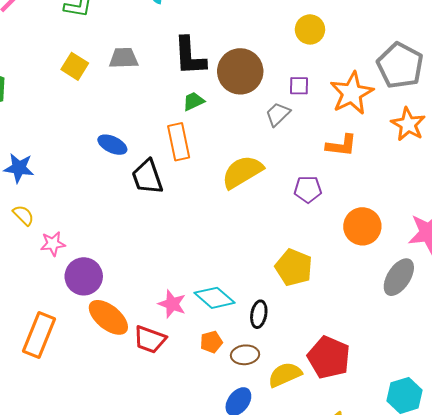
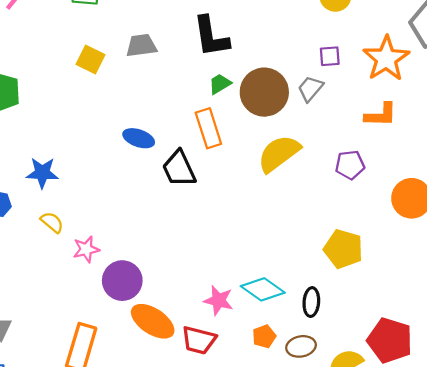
brown circle: (240, 71) -> (264, 92), moved

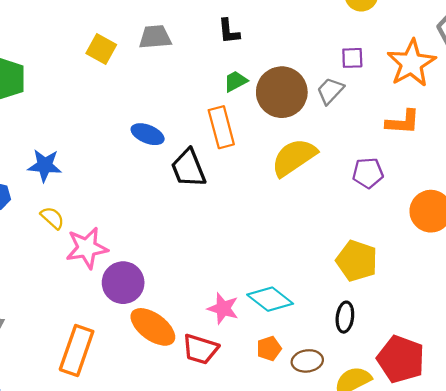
black L-shape: (211, 37) -> (229, 31), size x0.6
pink star: (86, 249) -> (87, 248), size x1.5
black ellipse: (311, 302) -> (345, 317), moved

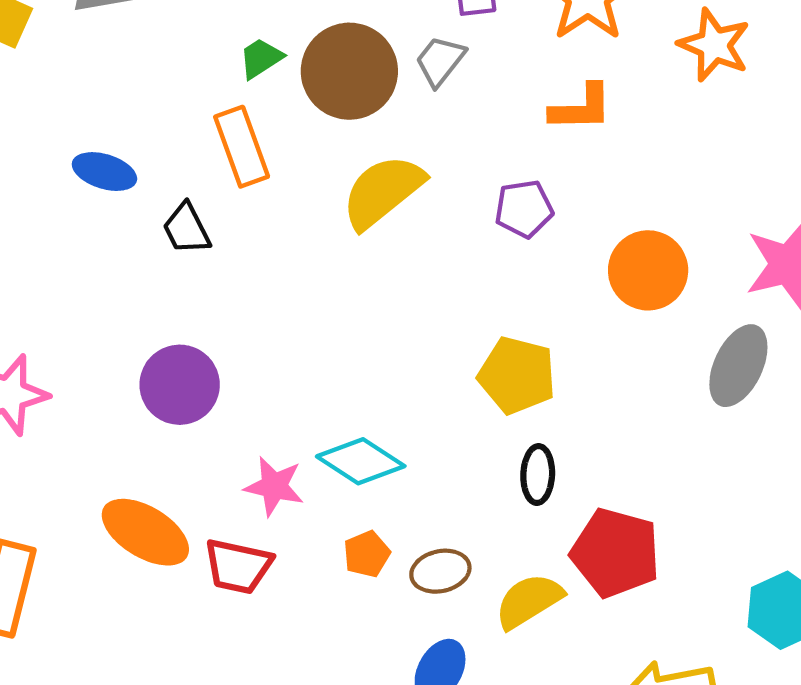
black trapezoid: (188, 168) -> (186, 229), size x0.7
purple circle: (123, 283) -> (180, 385), moved
black ellipse: (345, 317) -> (538, 475), moved

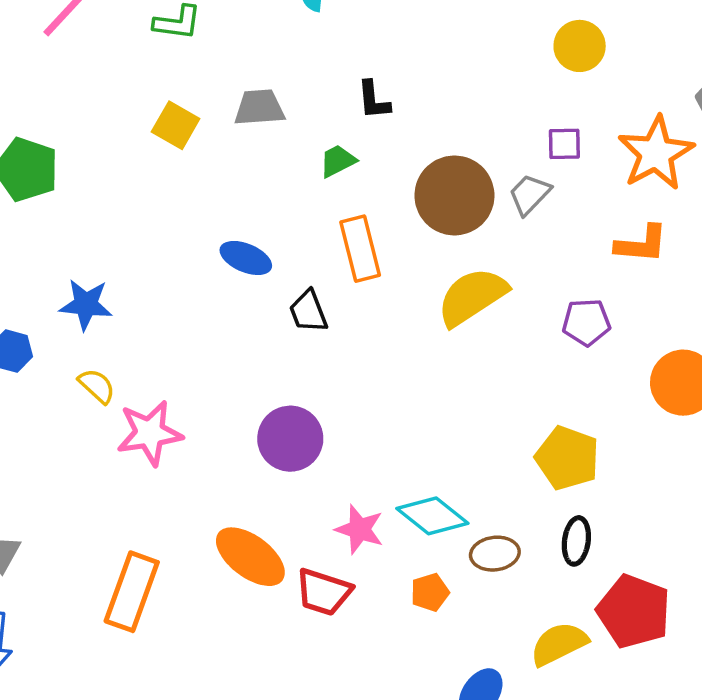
green trapezoid: (261, 58) -> (338, 161), moved
brown ellipse: (440, 571) -> (495, 554), moved

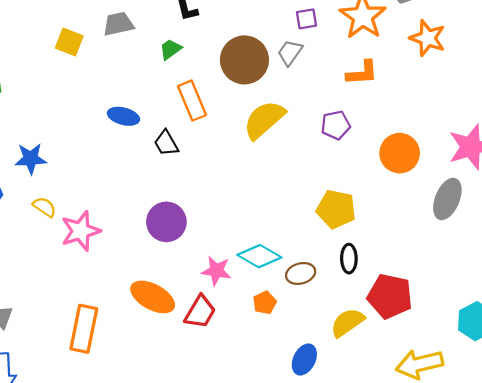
red trapezoid: (324, 592) -> (200, 312), turned -69

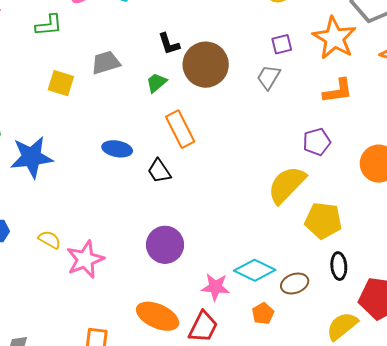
brown circle: (244, 60) -> (206, 65), moved
yellow semicircle: (264, 120) -> (287, 185), moved
blue star: (31, 159) -> (32, 157), moved, size x1.4

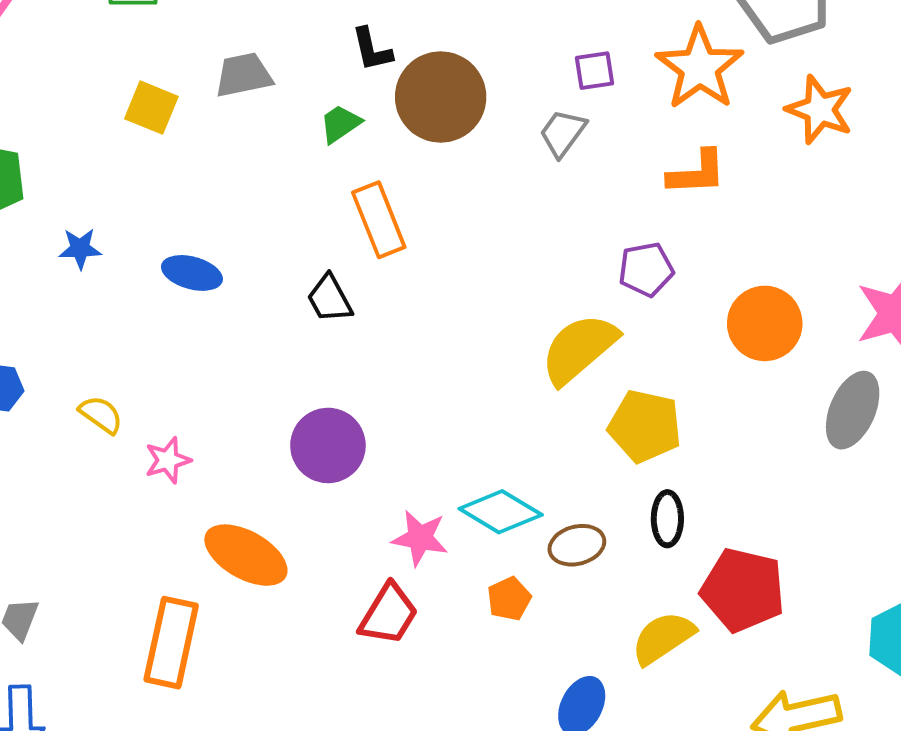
blue ellipse: (117, 149) -> (192, 273), moved
blue star: (32, 157) -> (80, 249), size x0.5
pink star: (85, 259) -> (168, 460), size x0.6
orange ellipse: (158, 316) -> (246, 555), moved

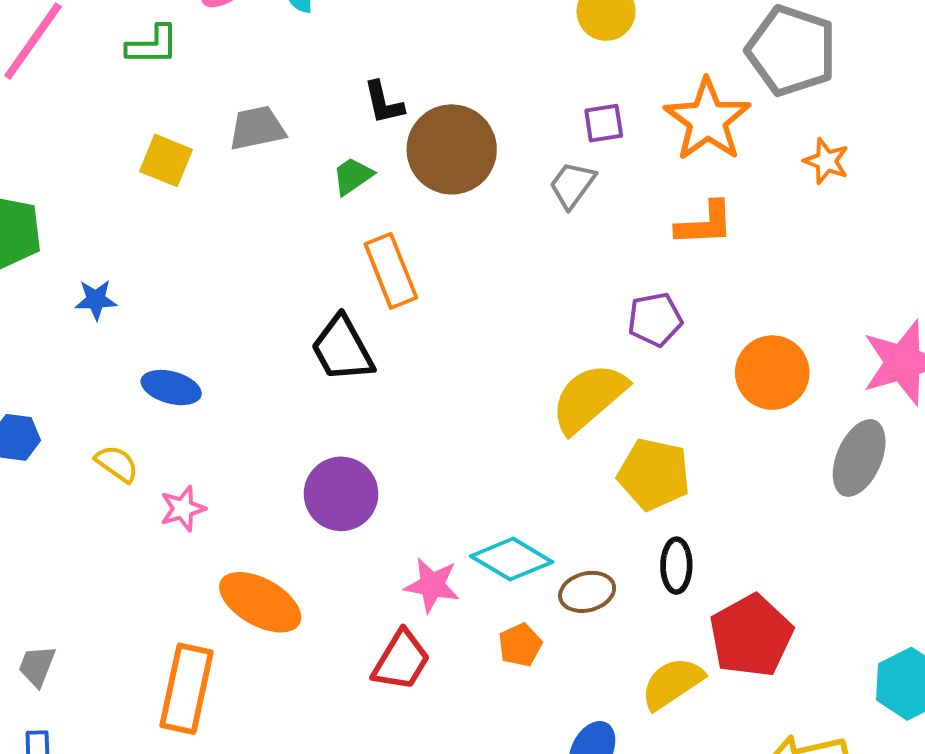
orange star: (820, 110) -> (826, 161), size x0.7
blue ellipse: (192, 273) -> (171, 388), moved
black trapezoid: (330, 299) -> (342, 349), size x1.4
red pentagon: (743, 590) -> (751, 636), turned 30

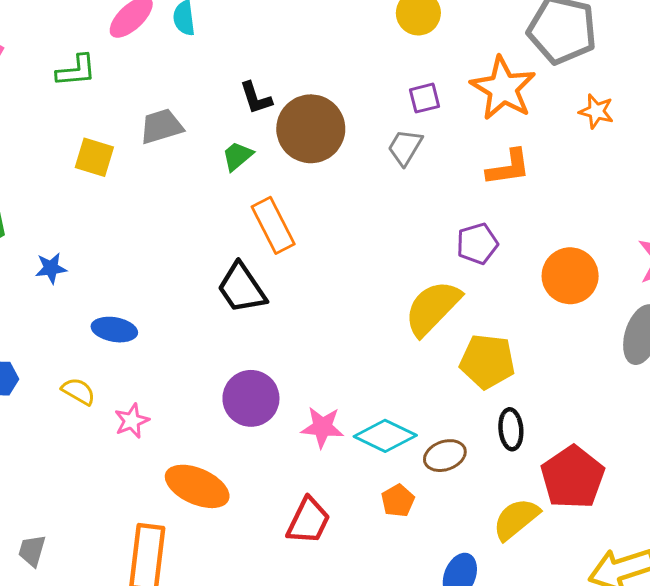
pink star: (432, 585) -> (322, 427), moved

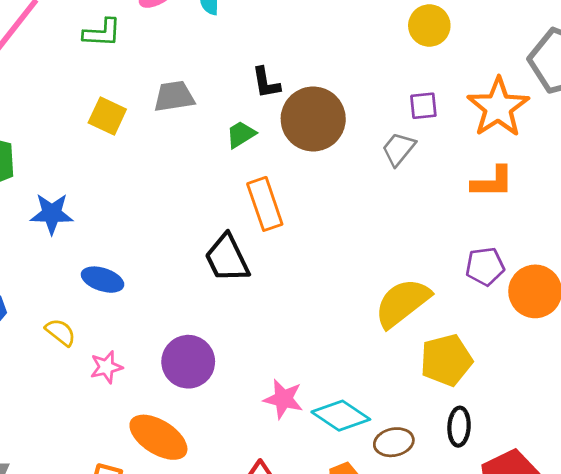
purple pentagon: (477, 244) -> (485, 266), moved
blue star: (51, 268) -> (52, 214), size x1.4
yellow pentagon: (487, 361) -> (446, 360), turned -30
purple circle: (251, 398) -> (188, 362), moved

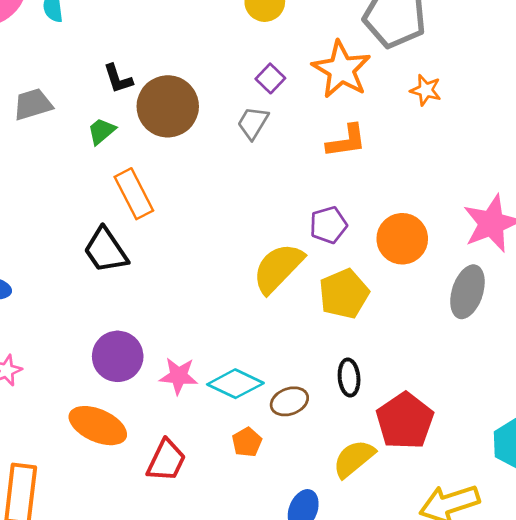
purple square: (423, 106) -> (270, 78), turned -32
purple pentagon: (485, 266) -> (328, 225), moved
yellow pentagon: (446, 360) -> (344, 294), moved
purple circle: (188, 362) -> (118, 356), moved
orange ellipse: (158, 437) -> (98, 426), moved

